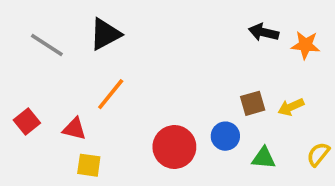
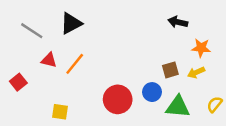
orange star: (305, 45) -> (201, 48), moved
red triangle: (74, 129) -> (49, 60), moved
green triangle: (264, 158) -> (178, 107), size x1.5

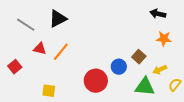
black arrow: (178, 22) -> (158, 14), moved
brown square: (170, 70) -> (139, 57), turned -32
yellow arrow: (196, 72) -> (160, 70), moved
blue circle: (152, 92) -> (119, 67), moved

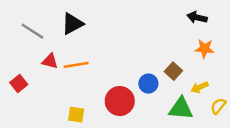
orange line: (61, 52) -> (76, 65), turned 42
yellow square: (49, 91) -> (76, 115), moved

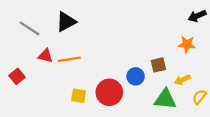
black arrow: (197, 17) -> (197, 16), moved, turned -36
brown square: (173, 71) -> (158, 65), turned 35
yellow square: (76, 115) -> (79, 96), moved

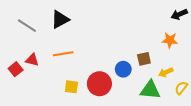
red triangle: (45, 56) -> (32, 60), moved

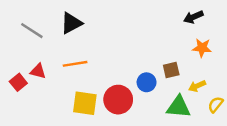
black arrow: (179, 14) -> (193, 17), moved
yellow square: (71, 87) -> (85, 103), size x1.5

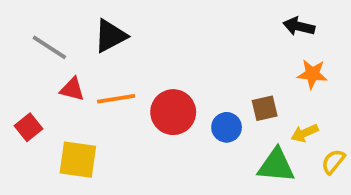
black arrow: (193, 17) -> (299, 26), turned 36
red triangle: (38, 71) -> (72, 89), moved
red circle: (118, 100) -> (173, 112), moved
yellow square: (85, 103) -> (78, 160), moved

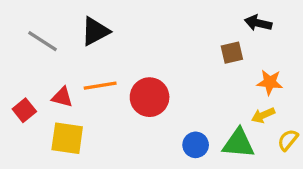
orange star: (312, 74) -> (270, 82), moved
red triangle: (72, 89) -> (62, 97), moved
brown square: (265, 108) -> (232, 53), moved
blue circle: (227, 127) -> (196, 145), moved

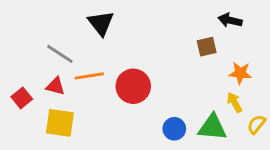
black triangle: (95, 31) -> (101, 23), moved, turned -40
gray line: (42, 41) -> (60, 54), moved
yellow arrow: (263, 115) -> (234, 102), turned 84

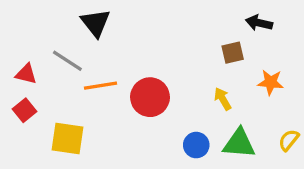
black triangle: (101, 23) -> (96, 23), moved
red triangle: (55, 86) -> (26, 74), moved
yellow arrow: (234, 102) -> (223, 99), moved

